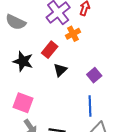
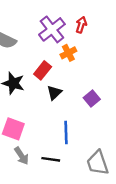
blue line: (90, 106) -> (66, 132), moved

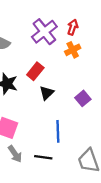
orange cross: (68, 53) -> (73, 50), moved

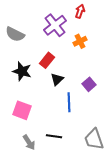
red arrow: (73, 27) -> (80, 11), moved
blue line: (58, 131) -> (69, 102), moved
gray arrow: (15, 154) -> (29, 142), moved

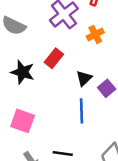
black triangle: (57, 79) -> (84, 78), moved

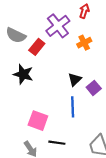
red rectangle: (54, 58) -> (37, 47), moved
pink square: (23, 121) -> (38, 121), moved

